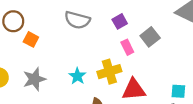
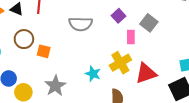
pink rectangle: (127, 47) -> (131, 37), turned 40

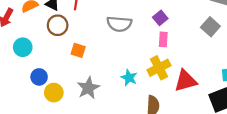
gray square: (149, 23) -> (210, 27), moved
pink rectangle: (131, 37) -> (163, 39), moved
brown circle: (24, 39) -> (58, 25), moved

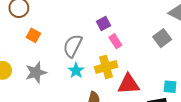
purple square: (160, 18) -> (104, 23), moved
gray semicircle: (119, 24) -> (73, 46), moved, turned 100
pink rectangle: (163, 39) -> (115, 41), turned -48

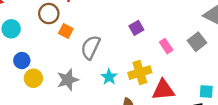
orange square: (33, 35) -> (66, 31), moved
pink rectangle: (115, 41) -> (166, 46), moved
gray semicircle: (73, 46) -> (91, 47), moved

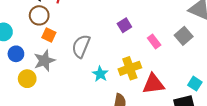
orange square: (66, 31) -> (49, 35), moved
blue circle: (22, 60) -> (16, 54), moved
gray star: (68, 80) -> (44, 61), moved
cyan square: (206, 91) -> (195, 84), turned 32

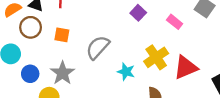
brown circle: (39, 15) -> (31, 27), moved
orange square: (49, 35) -> (62, 35), moved
gray semicircle: (81, 46) -> (98, 47), turned 35

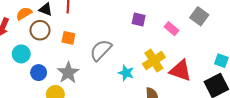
purple square: (138, 13) -> (139, 20), turned -32
red triangle: (186, 67) -> (181, 71), turned 40

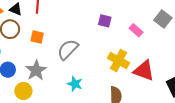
yellow cross: (154, 61) -> (118, 61), turned -30
cyan star: (126, 73) -> (75, 84), moved

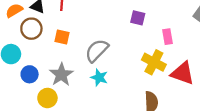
pink rectangle: (136, 30) -> (167, 37), moved, turned 40
cyan star: (75, 84) -> (99, 77), moved

